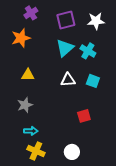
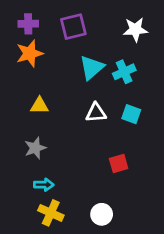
purple cross: (31, 13) -> (28, 24), moved, turned 32
purple square: (66, 20) -> (73, 27), moved
cyan cross: (88, 51) -> (124, 72), turned 35

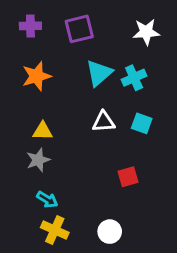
orange star: (30, 53) -> (37, 76), moved
yellow triangle: (40, 106) -> (43, 131), moved
cyan arrow: (44, 185) -> (47, 200), turned 30

